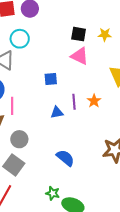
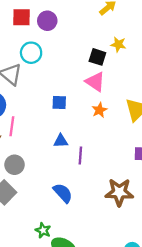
yellow star: (105, 35) -> (118, 44), moved
orange star: (94, 101) -> (99, 110), moved
purple line: (74, 102) -> (80, 155), moved

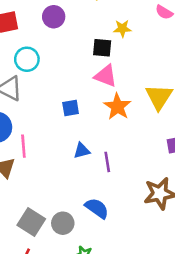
purple circle: (47, 21) -> (54, 17), moved
orange star: (99, 110) -> (117, 107), size x1.5
gray circle: (15, 165) -> (63, 223), moved

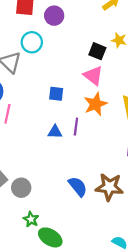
purple circle: (54, 17) -> (54, 16), moved
purple line: (107, 162) -> (76, 127), moved
blue semicircle: (97, 208) -> (78, 187), moved

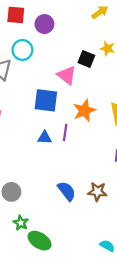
pink triangle: (93, 76) -> (67, 75), moved
blue square: (56, 94) -> (46, 100), size x1.6
brown star: (109, 187) -> (97, 192), size x0.7

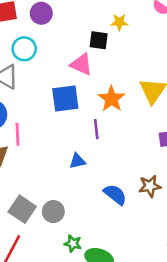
blue triangle: (45, 138) -> (77, 161), moved

